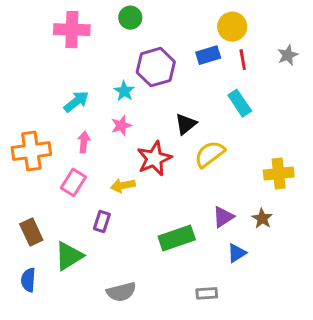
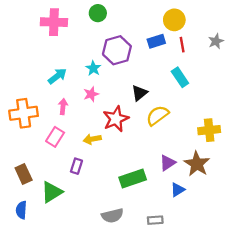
brown star: (262, 218) -> (197, 164), size x1.6
gray semicircle: (121, 292) -> (112, 216), moved

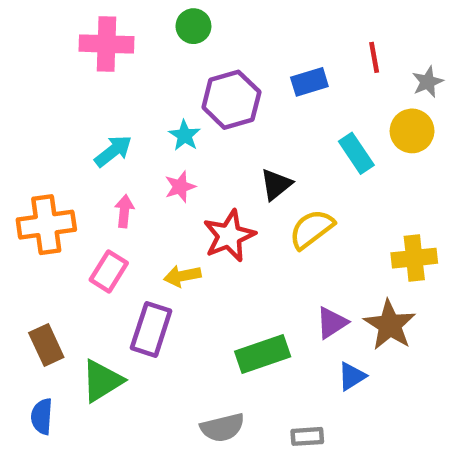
yellow circle: (174, 20) -> (412, 131), moved
red line: (182, 45) -> (374, 57), moved
purple rectangle: (76, 166) -> (151, 329), size x1.6

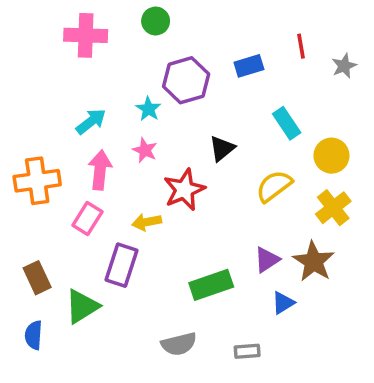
yellow circle: (412, 131) -> (331, 156), moved
pink star: (180, 187) -> (145, 150), turned -30
pink arrow: (124, 211) -> (100, 170), size x1.5
yellow semicircle: (312, 229) -> (274, 186), moved
yellow cross: (414, 258) -> (333, 208), turned -32

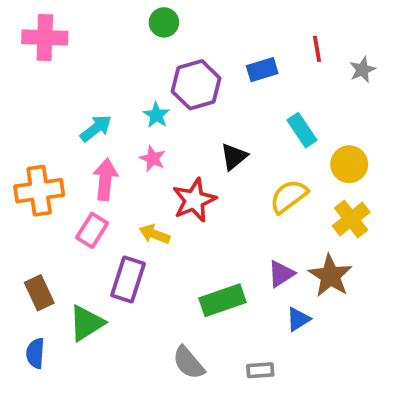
pink cross: (86, 35) -> (45, 38), moved
yellow arrow: (147, 222) -> (154, 234), turned 32
gray semicircle: (179, 344) -> (188, 363), turned 64

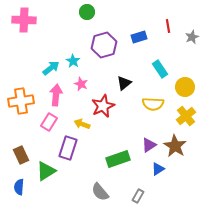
cyan star: (156, 115) -> (73, 61), moved
yellow semicircle: (289, 196) -> (153, 104), turned -140
gray rectangle: (260, 370) -> (138, 196), turned -56

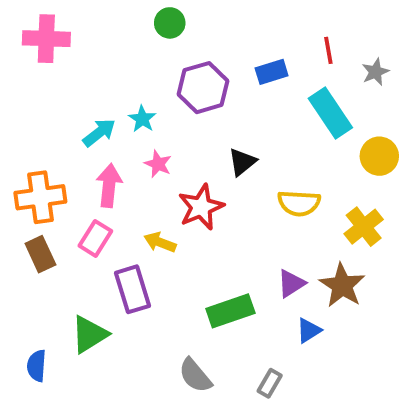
cyan rectangle: (160, 69) -> (330, 113), moved, size x1.4
yellow circle: (185, 87) -> (379, 156), moved
purple rectangle: (68, 148) -> (133, 289), turned -35
brown rectangle: (21, 155) -> (40, 254), moved

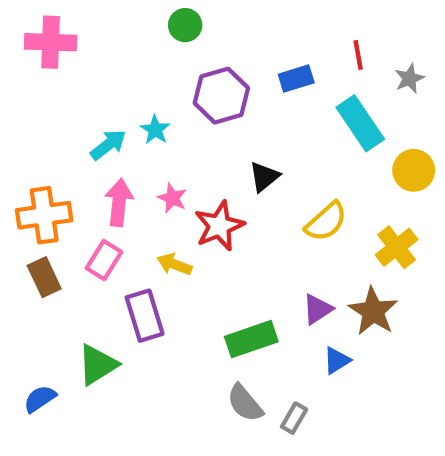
pink star: (158, 164) -> (172, 198), moved
yellow semicircle: (299, 203) -> (326, 222), turned -45
blue semicircle: (37, 366) -> (40, 399), turned 52
gray semicircle: (195, 375) -> (245, 403), moved

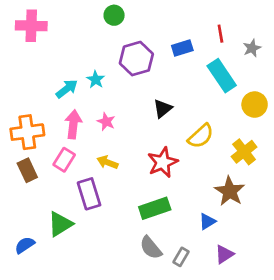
red star: (219, 226) -> (163, 162), moved
purple triangle: (318, 309) -> (224, 254), moved

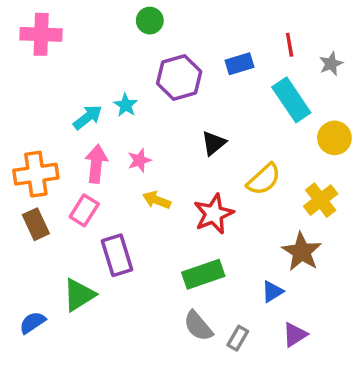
pink star: (106, 122) -> (139, 160), turned 30
yellow arrow: (107, 162) -> (157, 200), moved

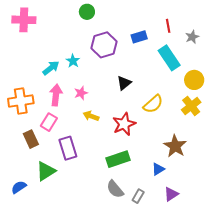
yellow cross: (321, 200) -> (191, 106), moved
brown rectangle: (36, 224) -> (31, 139), moved

